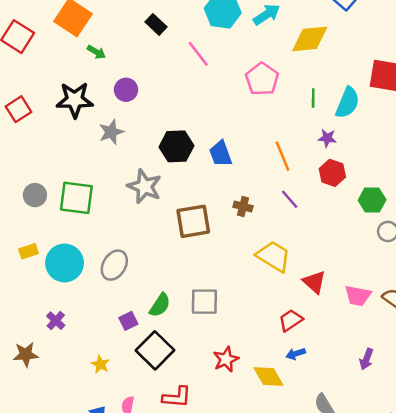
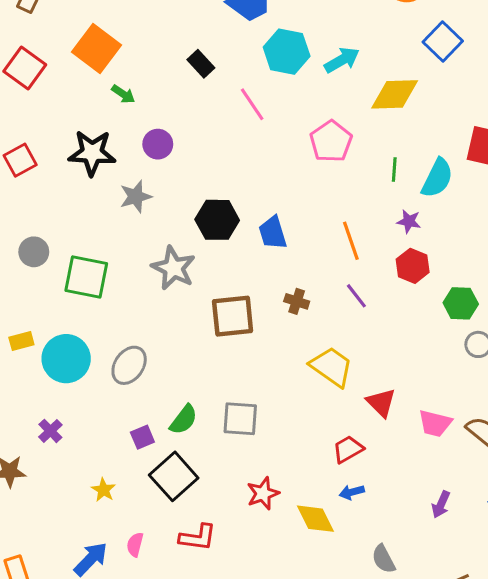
gray circle: (35, 195) -> (34, 252), moved

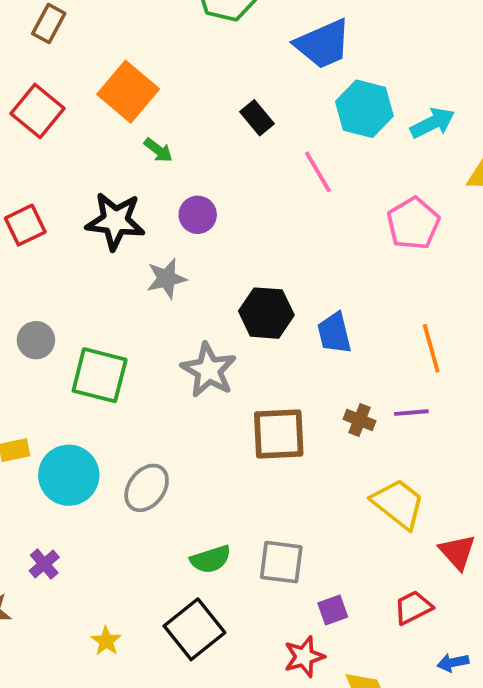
purple line: (356, 296) -> (411, 413), moved, turned -60
green semicircle: (184, 420) -> (211, 559), turned 32
purple square: (142, 437) -> (333, 610), moved
blue arrow: (352, 492) -> (453, 663), moved

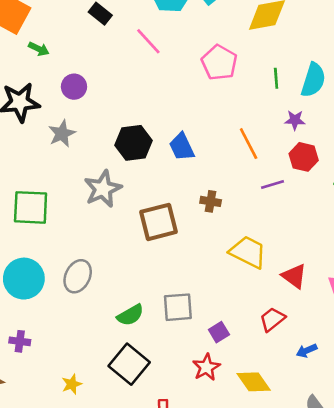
gray star: (209, 370) -> (103, 189), turned 30
purple line: (411, 413) -> (273, 185), moved
purple cross: (44, 564) -> (20, 341), turned -30
yellow star: (106, 641) -> (72, 384), turned 30

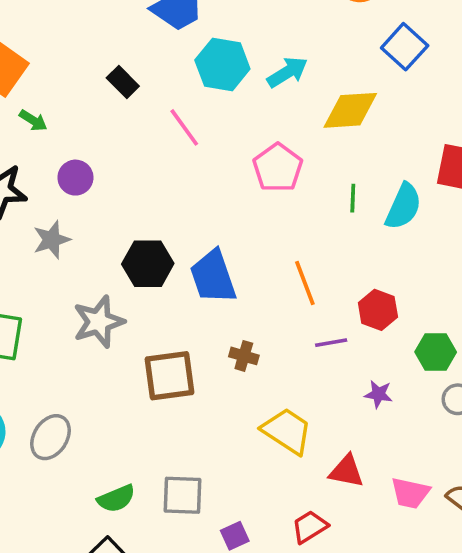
purple star: (295, 120) -> (379, 394), moved
blue trapezoid: (182, 147) -> (213, 277), size x1.4
red triangle: (294, 276) -> (346, 471), turned -32

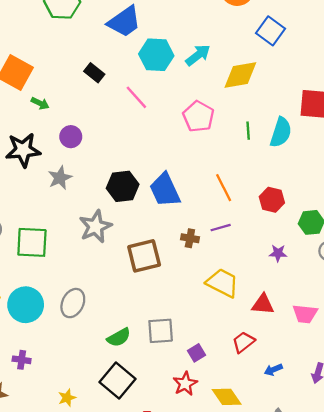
purple line: (331, 343) -> (221, 228), moved

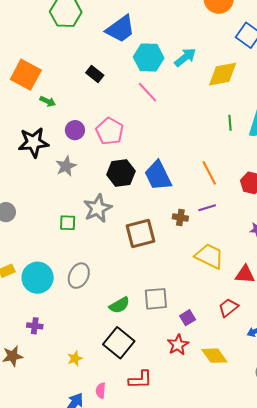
pink line: (136, 97) -> (148, 92), moved
pink pentagon: (198, 116) -> (110, 131), moved
green square: (32, 242) -> (68, 223), moved, size x0.6

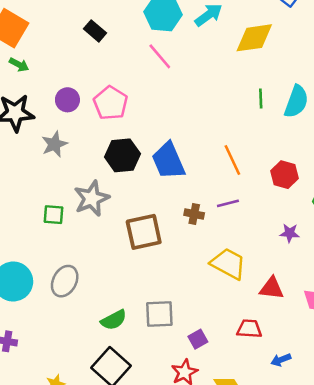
green arrow: (48, 101) -> (19, 65), moved
red trapezoid: (228, 308) -> (249, 329), turned 40

